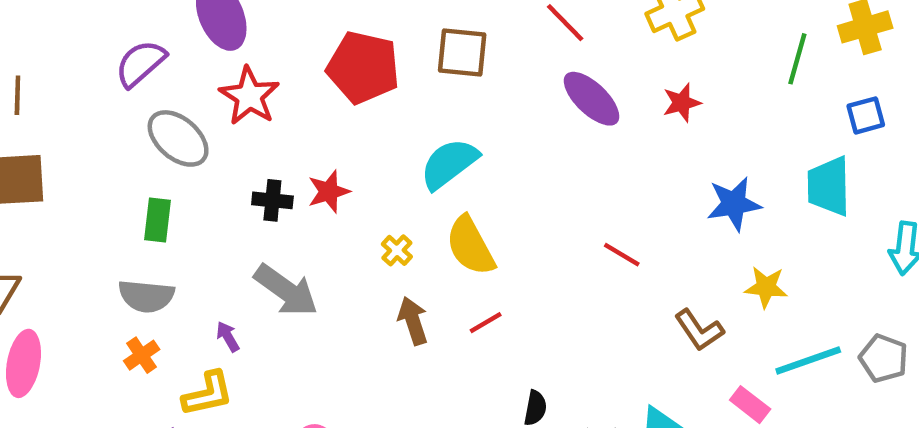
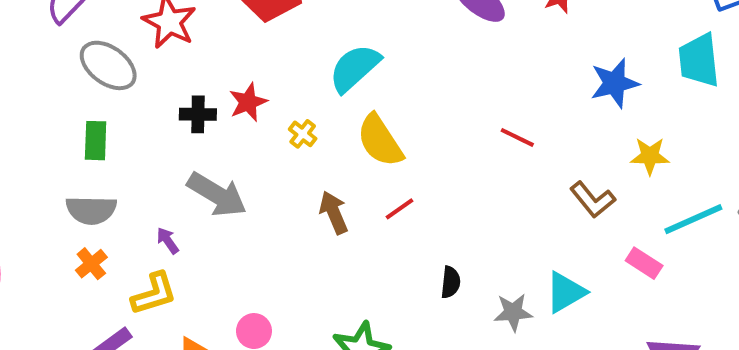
yellow cross: (397, 250) -> (303, 134), moved

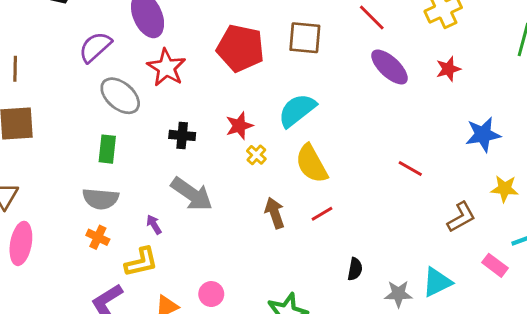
red star: (248, 102) -> (239, 126), moved
brown L-shape: (593, 200) -> (461, 217), turned -84
orange cross: (91, 264) -> (98, 237), turned -30

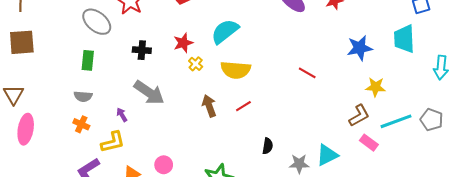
yellow semicircle: (312, 164) -> (236, 70), turned -56
gray semicircle: (101, 199) -> (83, 96), size x0.7
brown L-shape: (461, 217) -> (359, 116), moved

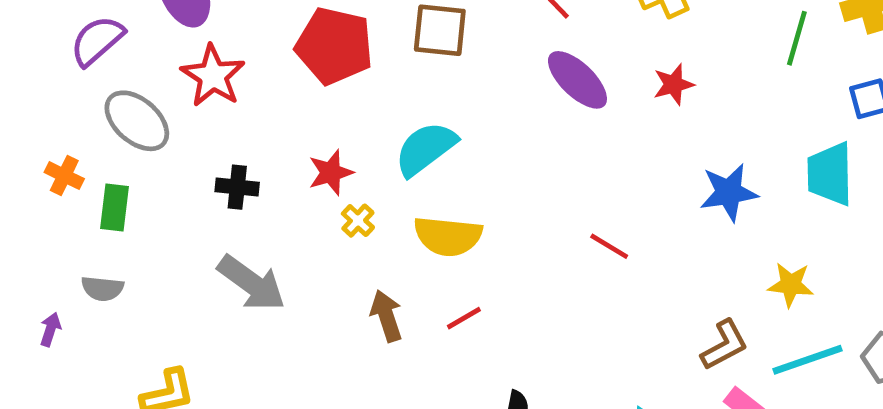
yellow star: (376, 87) -> (791, 285), moved
purple arrow: (122, 115) -> (50, 329), moved, turned 48
orange cross: (81, 124) -> (64, 176), moved

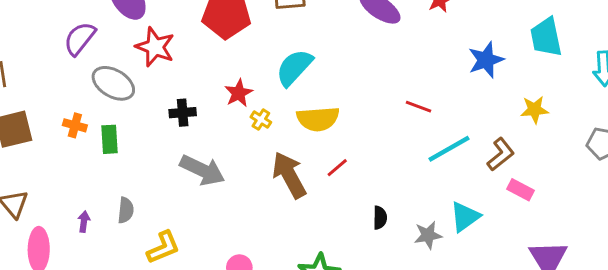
gray semicircle: (102, 289) -> (126, 210), moved, turned -80
brown arrow: (386, 316) -> (289, 175), size x1.5
cyan line: (807, 360) -> (449, 149), moved

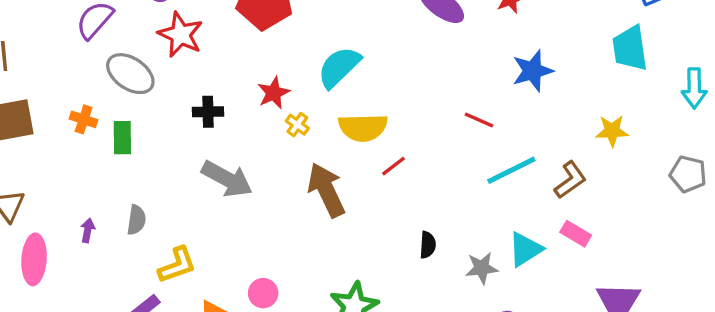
blue star: (486, 60) -> (532, 71), moved
red line: (337, 168) -> (393, 166), moved
pink rectangle: (520, 190) -> (576, 234), moved

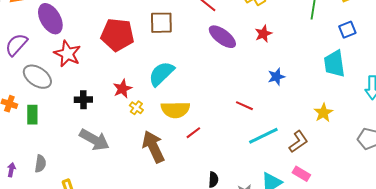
blue star: (532, 71) -> (276, 77), size x0.7
yellow star: (612, 131) -> (323, 113), turned -30

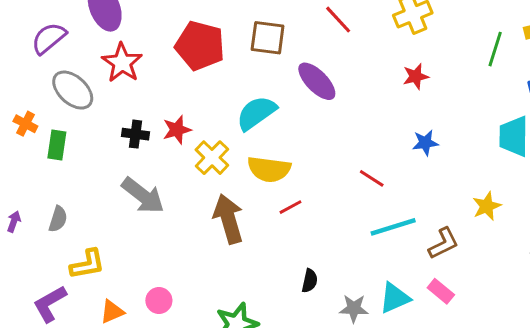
purple ellipse: (222, 37) -> (317, 81), moved
red star: (122, 89) -> (177, 130), moved
yellow cross: (136, 108) -> (212, 158), size x1.6

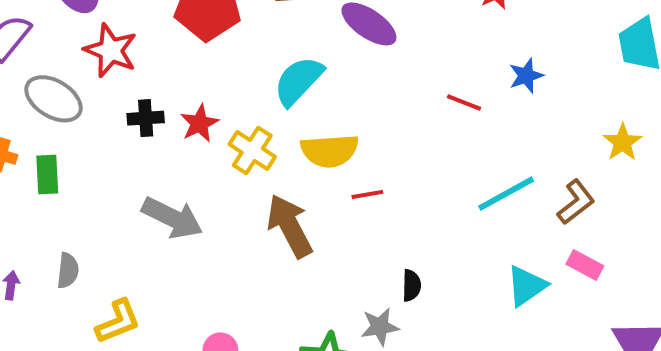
black cross: (136, 134) -> (146, 118), moved
red line: (372, 178) -> (464, 103), moved
red line: (291, 207) -> (367, 194), turned 30
gray star: (354, 309) -> (380, 327), moved

